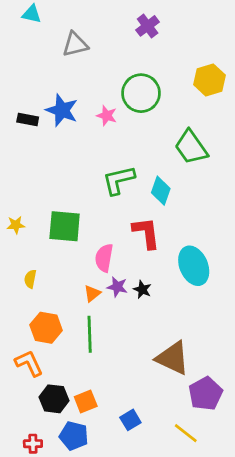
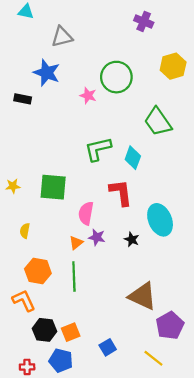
purple cross: (148, 26) -> (144, 21), moved, turned -30
blue star: (62, 110) -> (47, 73), moved
black star: (142, 289) -> (132, 239), moved

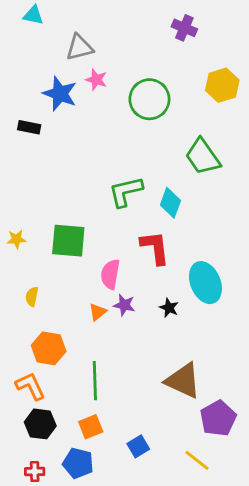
pink star: (88, 96) -> (96, 80), moved
green line: (74, 277) -> (95, 381), moved
black hexagon: (44, 330) -> (40, 424), moved

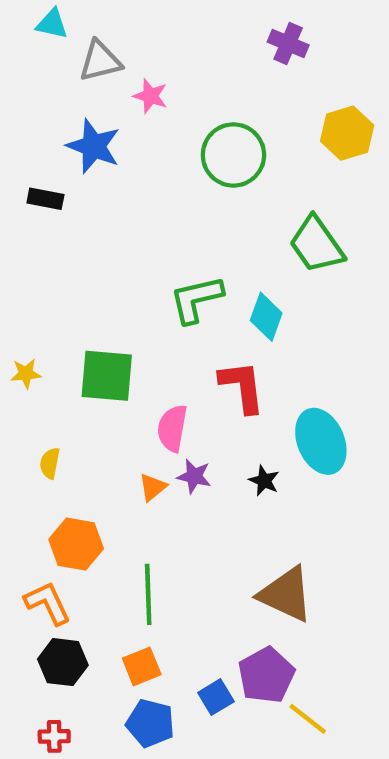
gray triangle: (79, 47) -> (100, 61), moved
pink star: (96, 80) -> (150, 96), moved
purple pentagon: (218, 418) -> (266, 675), moved
blue pentagon: (78, 463) -> (150, 723), moved

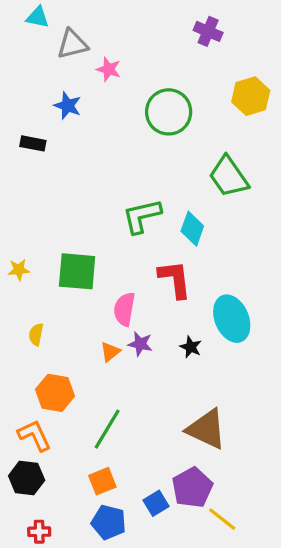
blue star: (94, 146) -> (68, 106), size x0.7
green line: (148, 594) -> (107, 429), turned 33
black hexagon: (63, 662) -> (27, 478), moved

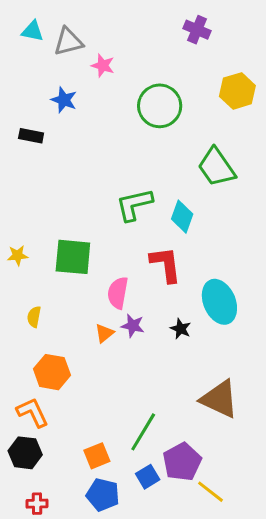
cyan triangle: (38, 17) -> (33, 31), moved
green line: (107, 429) -> (143, 432), moved
brown triangle: (206, 429) -> (219, 399), moved

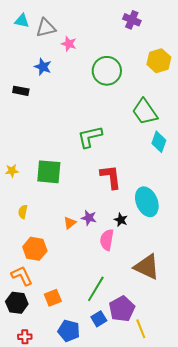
cyan diamond: (182, 217) -> (159, 142), moved
pink semicircle: (118, 293) -> (107, 240), moved
orange square: (97, 456) -> (53, 298), moved
yellow line: (210, 492) -> (141, 329), turned 30

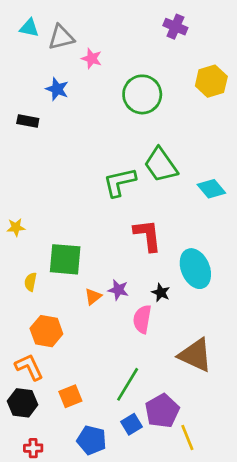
green trapezoid: (145, 112) -> (161, 165), moved
cyan diamond: (159, 142) -> (211, 189), turned -60
green square: (49, 172) -> (65, 259), moved

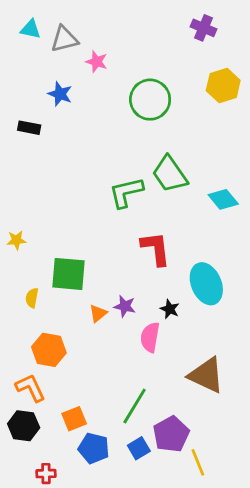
purple cross: (175, 27) -> (203, 28), moved
blue pentagon: (92, 440) -> (94, 448), moved
red cross: (33, 448) -> (46, 474), moved

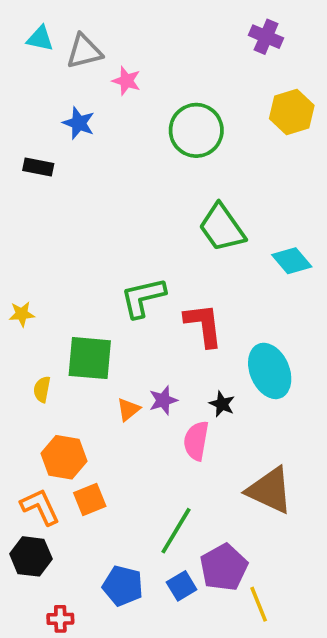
green L-shape: (126, 192) -> (143, 297), moved
purple star: (125, 306) -> (163, 400), turned -30
orange square: (74, 419) -> (90, 499), moved

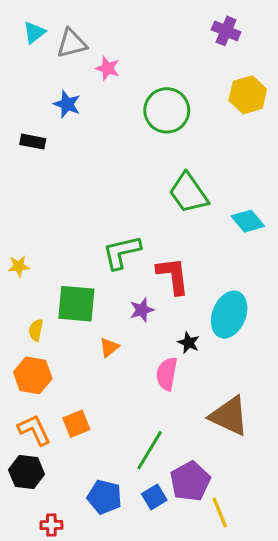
cyan triangle: (40, 39) -> (34, 32), turned -50
cyan ellipse: (270, 371) -> (229, 315), turned 45
purple star: (163, 400) -> (142, 310), moved
orange hexagon: (64, 457) -> (33, 375), moved

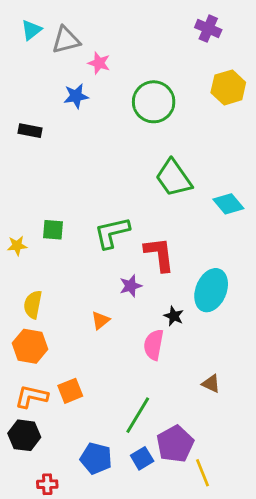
blue star: (67, 104) -> (76, 96), moved, turned -30
green square: (76, 304) -> (53, 230), moved, size x0.6
yellow semicircle: (36, 330) -> (33, 305), size x1.4
brown triangle: (229, 416) -> (211, 384), size x0.5
orange L-shape: (34, 430) -> (31, 397), turned -52

